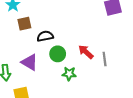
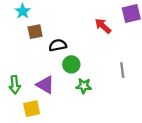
red arrow: (86, 52) -> (103, 26), moved
purple triangle: (30, 62) -> (45, 85), moved

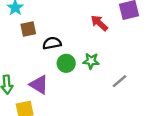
gray line: (122, 70) -> (119, 81), moved, turned 56
green star: (84, 86) -> (91, 61), moved

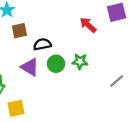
gray line: (119, 81) -> (117, 81), moved
purple triangle: (39, 85) -> (30, 67), moved

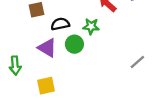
green star: (80, 61) -> (91, 26), moved
yellow square: (16, 108) -> (46, 86), moved

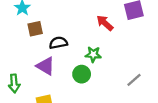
green star: (91, 26) -> (93, 54), moved
green circle: (74, 44) -> (82, 74), moved

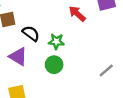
black semicircle: (58, 43) -> (31, 33), turned 48
green star: (93, 54) -> (56, 41), moved

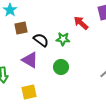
green star: (56, 41) -> (63, 39), moved

